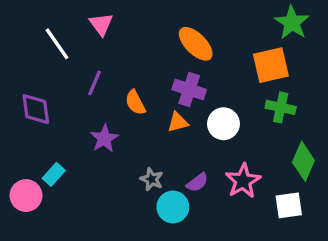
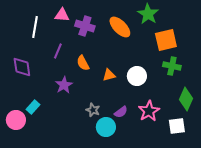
green star: (292, 23) -> (148, 14), moved
pink triangle: (101, 24) -> (62, 15), turned -49
white line: (57, 44) -> (35, 27), turned 45
purple cross: (189, 89) -> (85, 26), moved

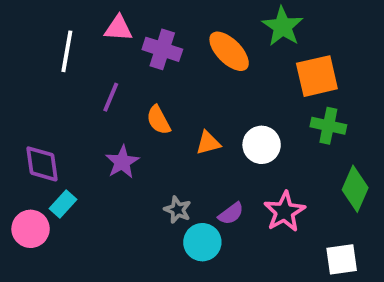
purple diamond: (22, 67) -> (42, 164), moved
white square: (177, 126) -> (342, 259), moved

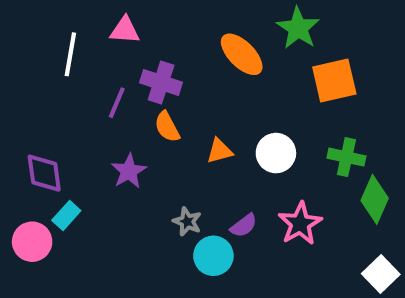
purple cross: (162, 49) -> (161, 83), moved
green cross: (328, 126) -> (346, 157), moved
white square: (342, 259) -> (381, 274), moved, turned -36

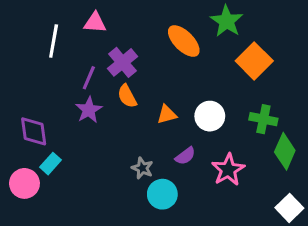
orange square: (334, 80) -> (254, 61), turned -32
purple cross: (161, 83) -> (122, 62), turned 32
purple star: (129, 171) -> (89, 110), moved
purple semicircle: (244, 226) -> (185, 156), moved

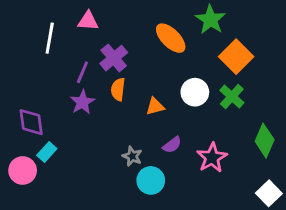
orange semicircle: (127, 96) -> (118, 89), turned 35
white circle: (210, 116) -> (195, 92), moved
green cross: (263, 119) -> (232, 96), moved, turned 30

